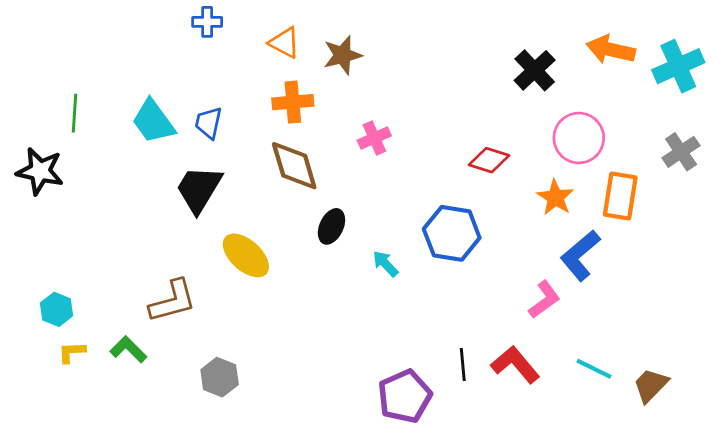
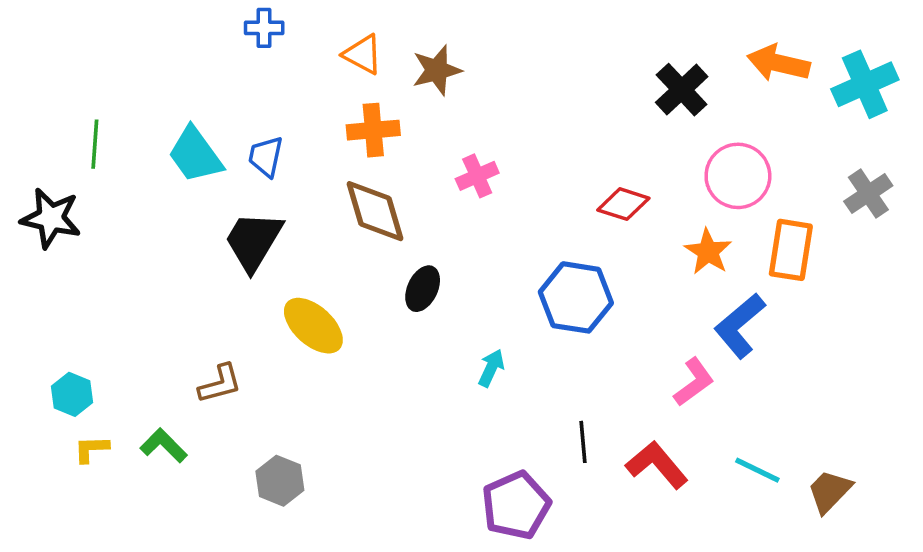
cyan arrow: (385, 264) -> (491, 368), moved, turned 68
brown L-shape: (173, 301) -> (220, 384), size x0.7
black line: (463, 365) -> (583, 442), moved

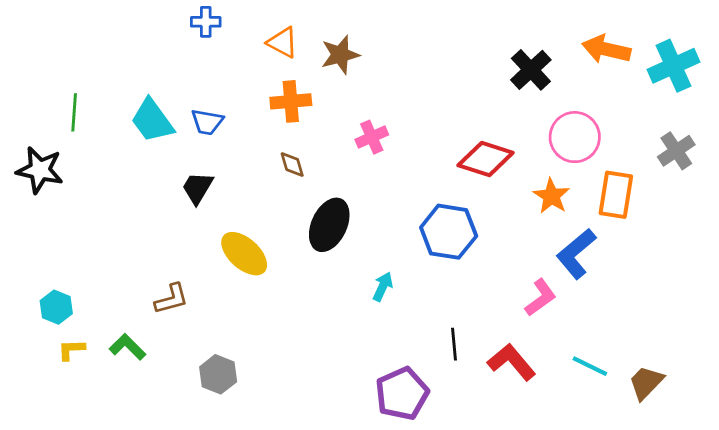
blue trapezoid: (266, 157) -> (207, 122), turned -92
red diamond: (623, 204) -> (486, 159), size x1.4
brown diamond: (375, 211) -> (292, 164), size x0.5
black trapezoid: (253, 241) -> (198, 188), size x0.7
black ellipse: (423, 289) -> (329, 225), size x1.5

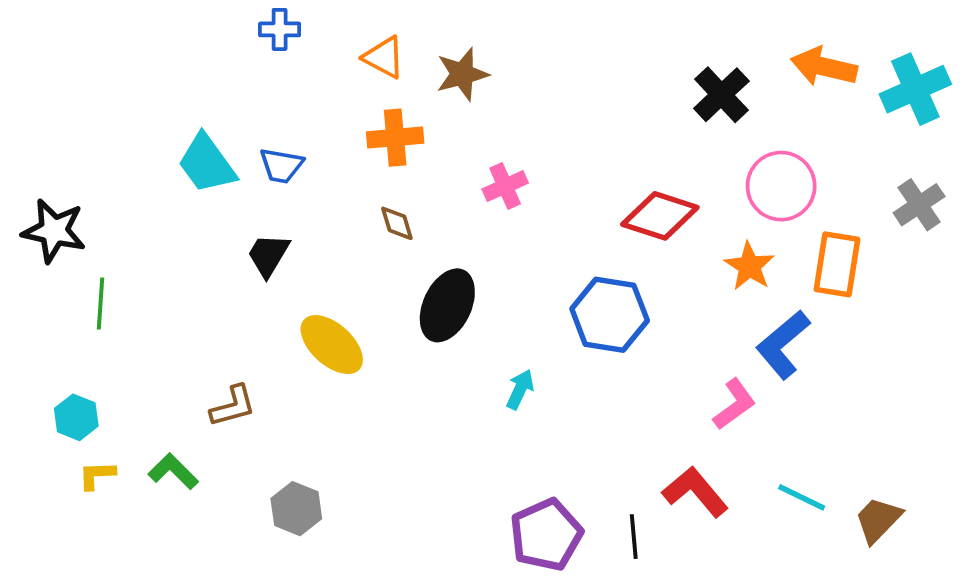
green line: (74, 112) -> (101, 304), moved
black line: (454, 344) -> (634, 537), moved

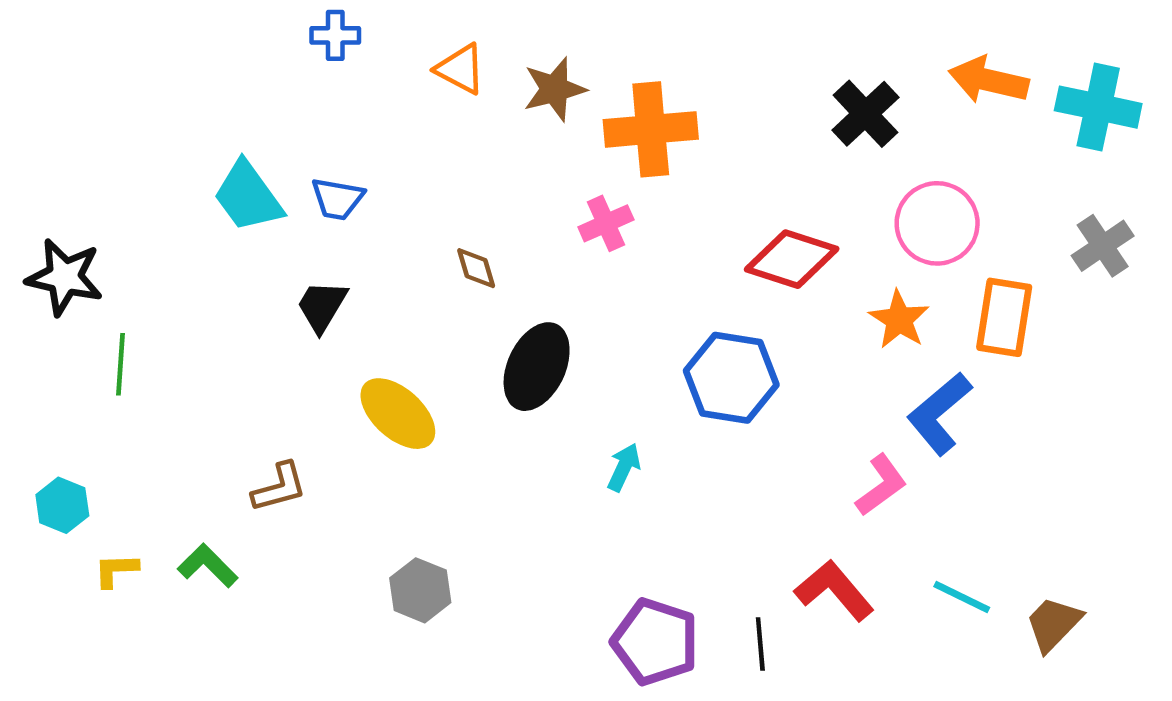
cyan cross: (915, 89) -> (1098, 107), turned 36
orange cross: (395, 138) -> (651, 129), moved, size x1.4
cyan hexagon: (76, 417) -> (62, 505), moved
gray hexagon: (296, 509) -> (420, 590), moved
purple pentagon: (546, 535) -> (655, 642), turned -30

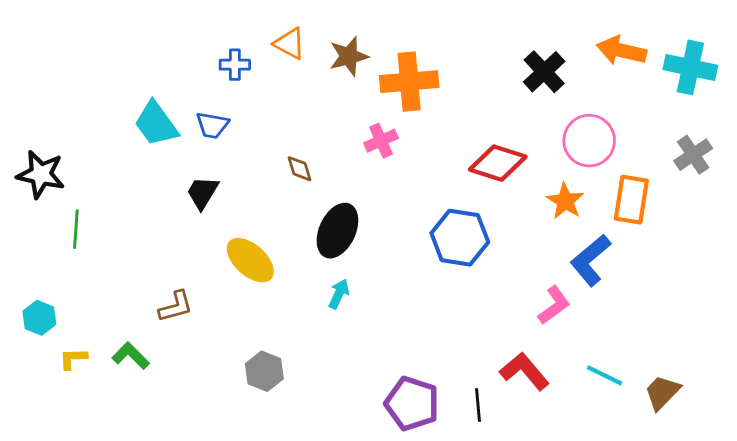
blue cross: (335, 35) -> (235, 65), moved
cyan arrow: (624, 467) -> (339, 294), moved

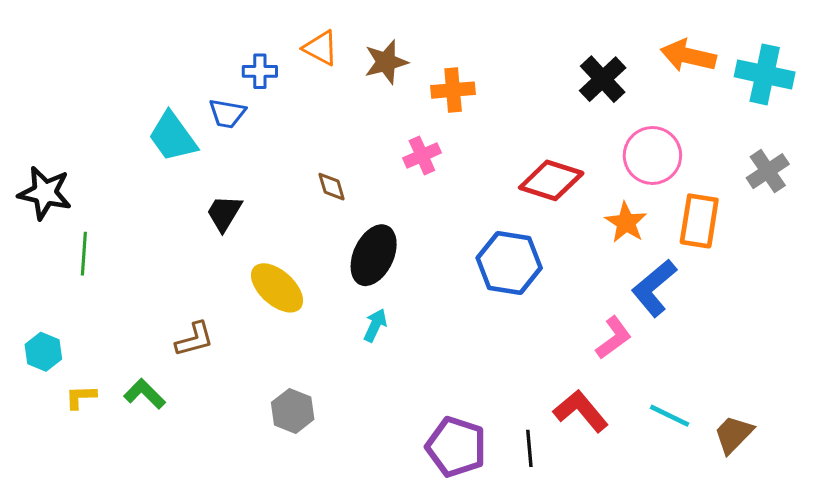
orange cross: (409, 82) -> (453, 90), size x0.7
blue trapezoid: (212, 125) -> (227, 113), moved

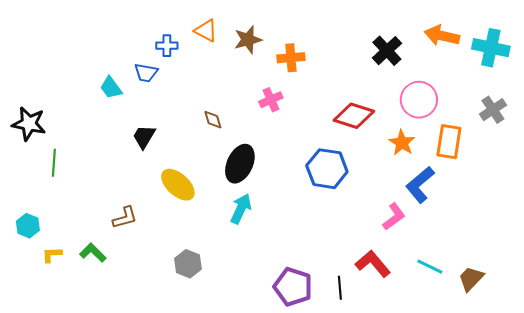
cyan trapezoid: (173, 137) -> (111, 88), size x0.7
cyan arrow: (375, 325) -> (241, 209), size x1.4

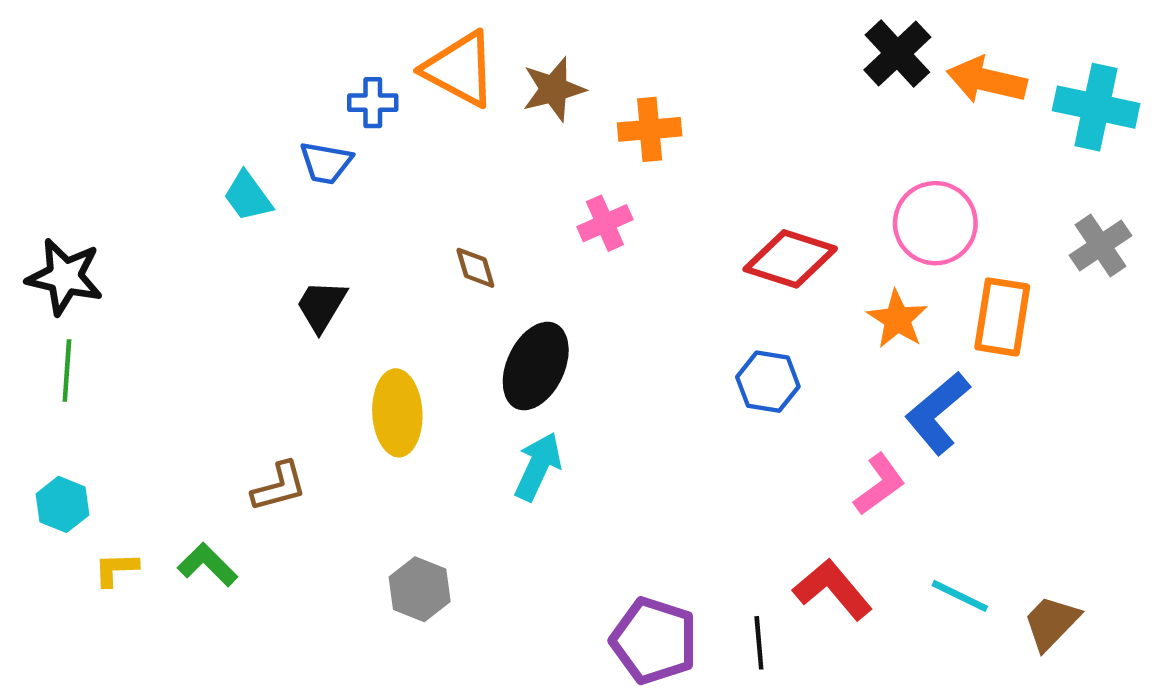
orange triangle: (206, 31) -> (460, 69), size x1.5
black cross: (387, 51) -> (897, 54), moved
green line: (54, 163) -> (67, 370), moved
blue hexagon: (327, 169) -> (768, 382), moved, size x0.7
yellow ellipse: (178, 185) -> (397, 413), turned 45

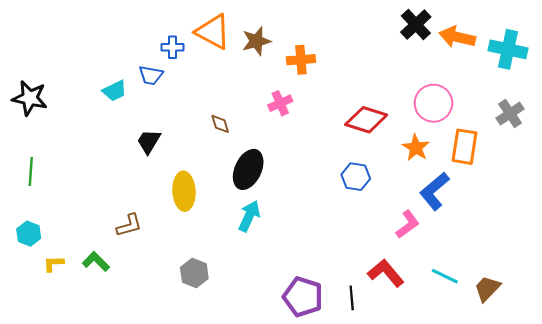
cyan trapezoid: (248, 196) -> (115, 91), turned -80
black star: (65, 277) -> (30, 98), moved

